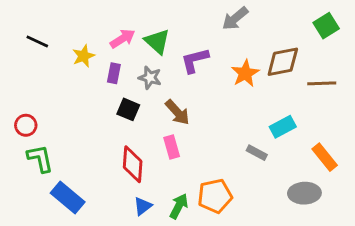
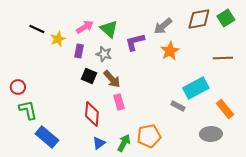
gray arrow: (235, 18) -> (163, 26), moved
black line: (37, 42) -> (37, 29), moved
brown diamond: (283, 62) -> (199, 19), moved
brown arrow: (177, 112) -> (112, 79), moved
cyan rectangle: (283, 127) -> (196, 88), size x1.4

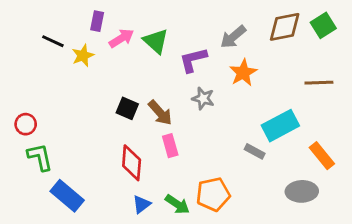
purple rectangle: (79, 51) -> (97, 21), moved
gray star: (104, 54) -> (203, 98), moved
green arrow: (124, 143) -> (177, 204), turned 96

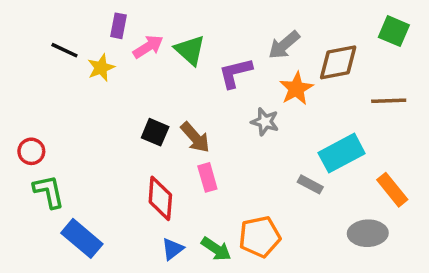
green square: (323, 25) -> (394, 31), turned -35
brown diamond: (285, 27) -> (338, 62), moved
gray star: (203, 98) -> (265, 122), moved

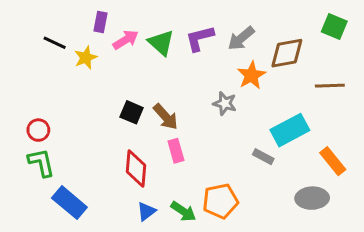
purple L-shape: (235, 73) -> (200, 38), moved
red circle: (31, 151) -> (38, 130), moved

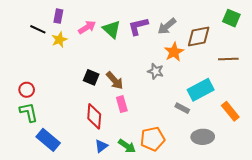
purple rectangle: (101, 22) -> (58, 16), moved
gray ellipse: (312, 198) -> (203, 137), moved

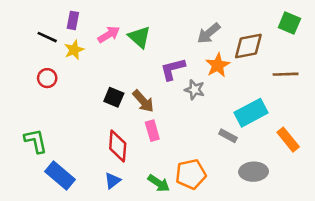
purple L-shape: (138, 26) -> (173, 69), moved
red circle: (27, 90) -> (47, 78), moved
blue triangle: (101, 146) -> (113, 181), moved

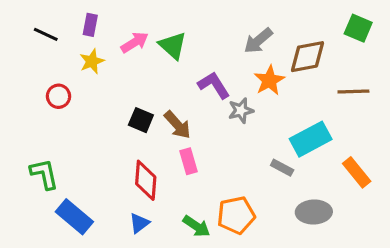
black line: (47, 37) -> (46, 34), moved
purple L-shape: (173, 69) -> (214, 85), turned 72
gray star: (195, 90) -> (241, 111), turned -30

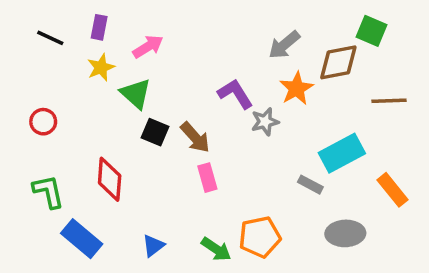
green square: (358, 28) -> (372, 31), moved
green triangle: (173, 46) -> (136, 94), moved
red circle: (59, 96) -> (43, 122), moved
red diamond: (146, 180) -> (110, 179), moved

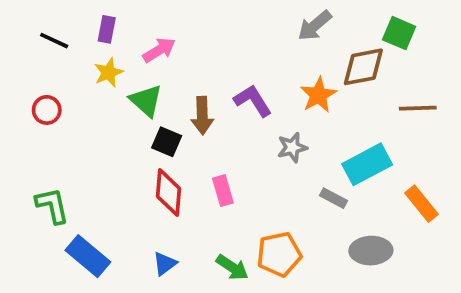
gray arrow: (284, 45) -> (315, 26), moved
red circle: (43, 122) -> (47, 110), moved
gray star: (265, 122) -> (292, 147), moved
brown arrow: (195, 137) -> (202, 116), moved, turned 40
red diamond: (110, 179) -> (169, 192), moved

